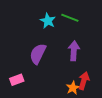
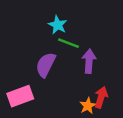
green line: (70, 18) -> (69, 43), moved
pink rectangle: (17, 80) -> (20, 96), size x1.5

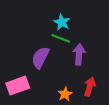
cyan star: (58, 25) -> (62, 22), moved
orange star: (88, 106) -> (65, 94), moved

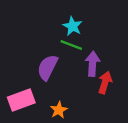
red arrow: (90, 87) -> (105, 82), moved
orange star: (65, 94) -> (59, 110), moved

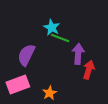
cyan star: (73, 26) -> (52, 27), moved
purple semicircle: (48, 67) -> (26, 55), moved

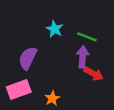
green line: (60, 38) -> (87, 37), moved
red arrow: (89, 70) -> (94, 74), turned 102

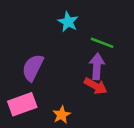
cyan star: (55, 29) -> (68, 22), moved
red arrow: (94, 74) -> (96, 86), moved

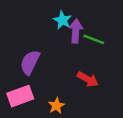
purple arrow: (97, 66) -> (76, 31), moved

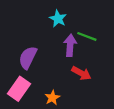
purple arrow: (76, 31) -> (70, 45), moved
pink rectangle: (20, 96) -> (19, 89), turned -35

